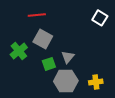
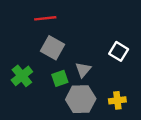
white square: (100, 18) -> (119, 51), moved
green cross: (19, 51) -> (22, 76), moved

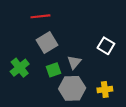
gray square: (53, 48) -> (47, 43), turned 30

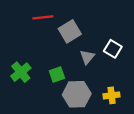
gray square: (47, 43) -> (70, 31), moved
gray triangle: (74, 62) -> (87, 57), moved

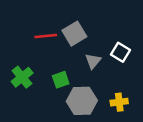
red line: (43, 17) -> (46, 36), moved

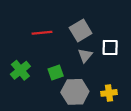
gray square: (74, 34) -> (81, 30), moved
white square: (120, 52) -> (110, 48), turned -30

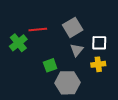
green cross: (20, 70) -> (18, 43), moved
yellow cross: (109, 93) -> (98, 64), moved

